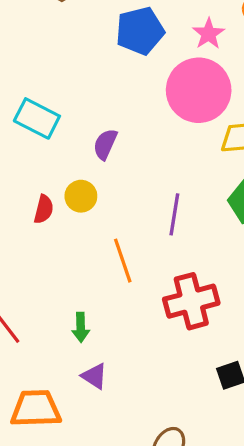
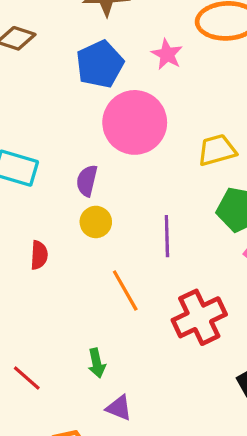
pink circle: (199, 90) -> (135, 122), moved
yellow circle: (81, 196) -> (96, 222), moved

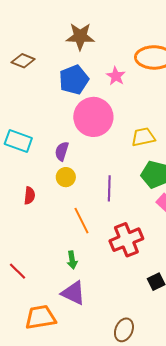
green arrow: (97, 363) -> (72, 260), moved
purple triangle: (119, 408) -> (73, 293), size x1.5

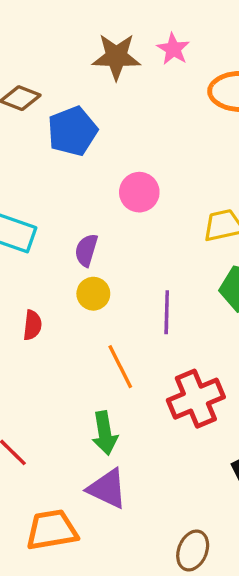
pink star: (116, 76) -> (173, 49), moved
blue pentagon: (74, 80) -> (72, 131), moved
pink circle: (93, 117) -> (139, 192), size x0.6
green arrow: (72, 260) -> (105, 433), size x1.4

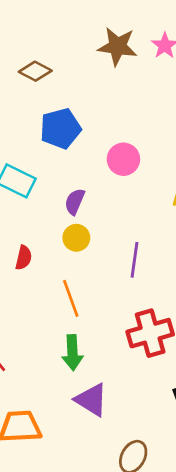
blue pentagon: (72, 131) -> (60, 128), moved
orange line: (120, 367) -> (71, 298), moved
purple triangle: (107, 489) -> (91, 400), moved

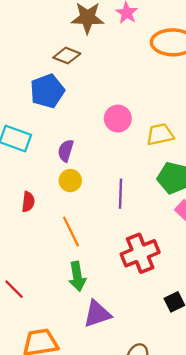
brown diamond: (35, 71) -> (67, 56), moved
pink circle: (123, 159) -> (118, 119), moved
purple triangle: (91, 400) -> (97, 314), turned -44

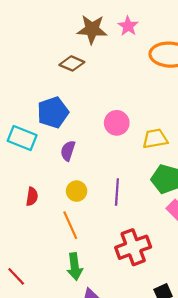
blue pentagon: (47, 91) -> (53, 112), moved
yellow circle: (70, 181) -> (77, 191), moved

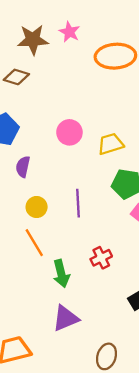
red cross: (133, 247) -> (101, 258), size x0.6
green arrow: (75, 267) -> (61, 274), moved

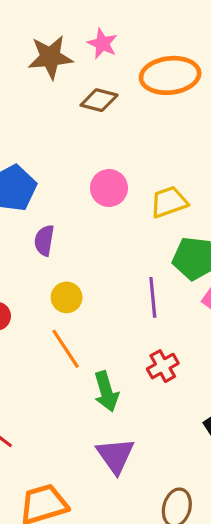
brown diamond: (16, 77) -> (99, 100), moved
purple line: (78, 203) -> (153, 297), moved
purple triangle: (65, 318) -> (115, 455), turned -40

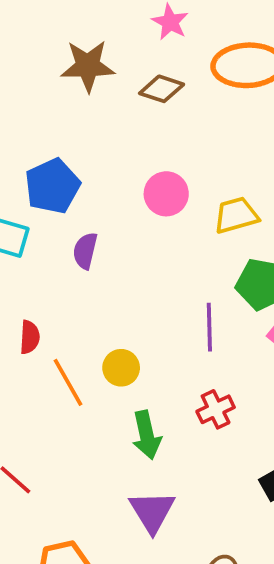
brown star: (50, 57) -> (88, 66), moved
yellow circle: (67, 297) -> (121, 368), moved
orange line: (66, 349) -> (68, 382), moved

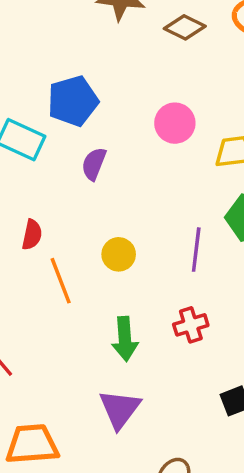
yellow circle: (121, 368) -> (119, 254), moved

